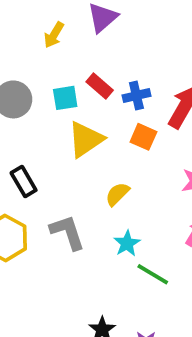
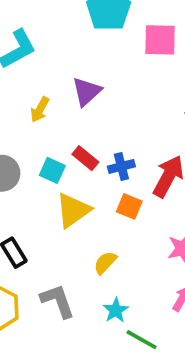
cyan square: (65, 98) -> (52, 170), turned 35

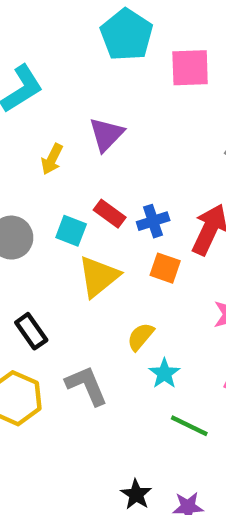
cyan star: (116, 310) -> (164, 373), moved

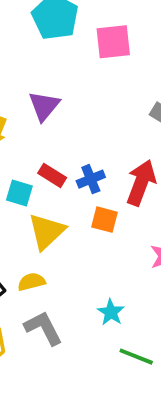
yellow semicircle: (141, 337) -> (31, 282), moved, turned 40

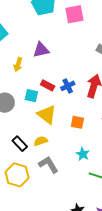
purple triangle: (44, 106) -> (41, 50), turned 42
orange square: (105, 220) -> (77, 122), moved
yellow triangle: (47, 231) -> (47, 115), turned -35

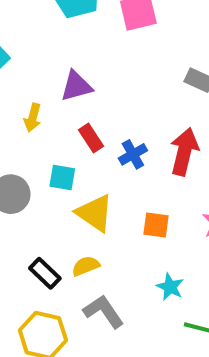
red rectangle: (48, 85) -> (91, 138), moved, turned 32

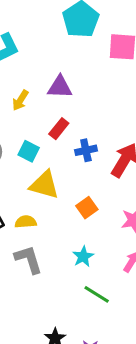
red rectangle: (91, 138) -> (59, 129), turned 55
yellow triangle: (95, 213) -> (44, 185), turned -36
orange square: (156, 225) -> (87, 208), turned 30

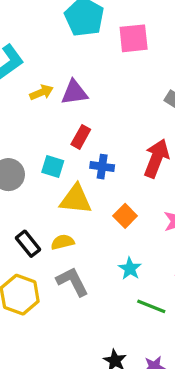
yellow arrow: (20, 100) -> (41, 92), moved, turned -135
blue cross: (86, 150) -> (102, 167), moved, turned 30

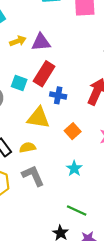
red rectangle: (81, 137) -> (44, 74), size x1.5
cyan square: (53, 166) -> (19, 83), moved
green line: (151, 306) -> (77, 210), moved

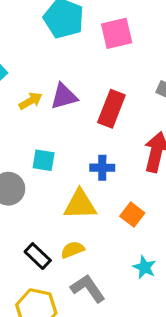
red rectangle: (44, 74) -> (111, 109), moved

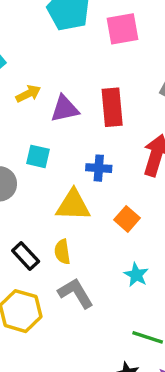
purple triangle: (64, 96) -> (65, 109), moved
red rectangle: (111, 109) -> (112, 107), turned -30
yellow semicircle: (72, 250) -> (62, 252), turned -80

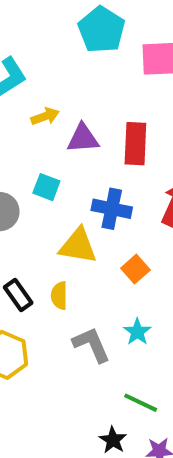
blue cross: (99, 168) -> (112, 209), size x1.4
gray L-shape: (76, 293) -> (91, 345), moved

